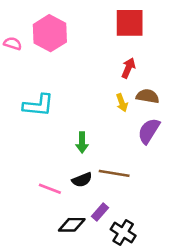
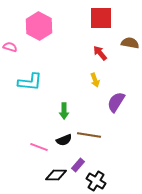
pink semicircle: (13, 44) -> (10, 47), moved
red arrow: (128, 68) -> (100, 53), turned -63
brown semicircle: (148, 96) -> (130, 43), moved

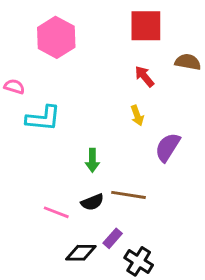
pink semicircle: (10, 47) -> (14, 87), moved

